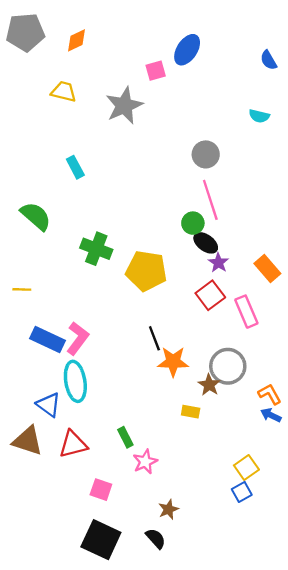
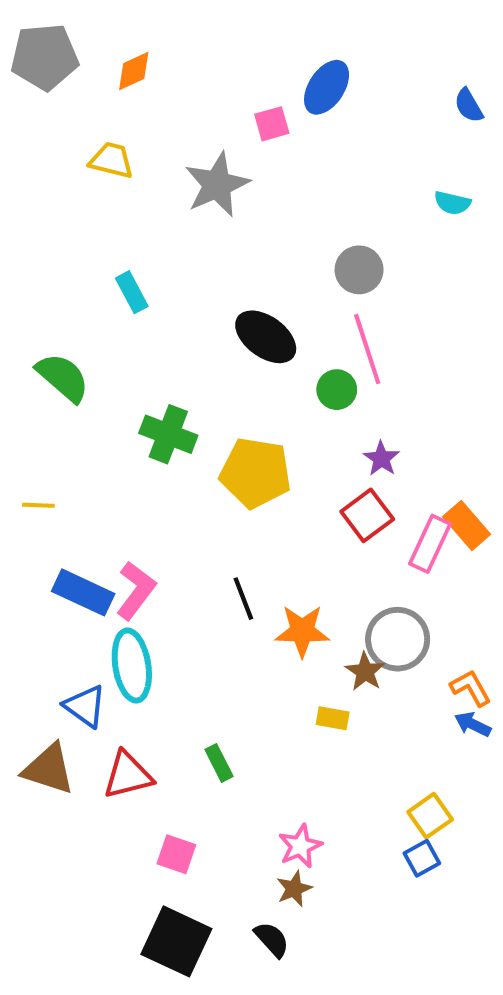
black ellipse: (206, 243) -> (266, 337), moved, size x1.4
orange rectangle: (267, 268) -> (467, 526), moved
pink rectangle: (246, 312) -> (430, 544), turned 48
black line: (154, 338) -> (243, 599), moved
pink star: (145, 462) -> (300, 846), moved

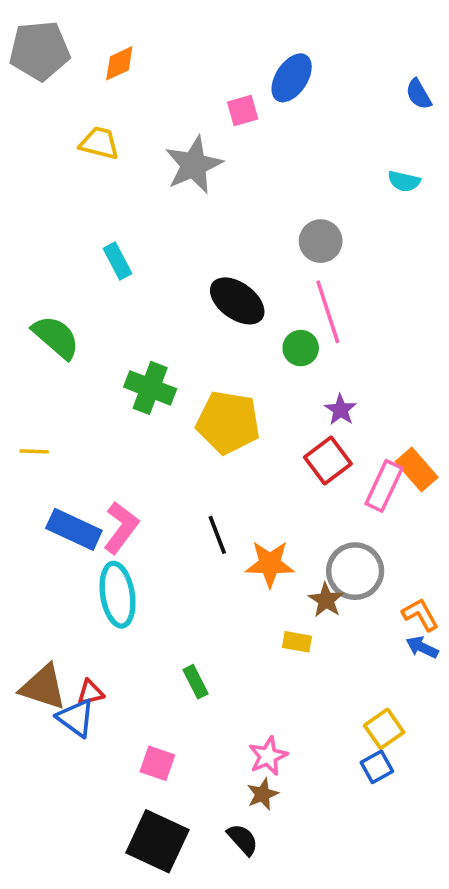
blue triangle: (85, 706) -> (76, 718), moved
red triangle: (128, 775) -> (90, 693), moved, size x0.6

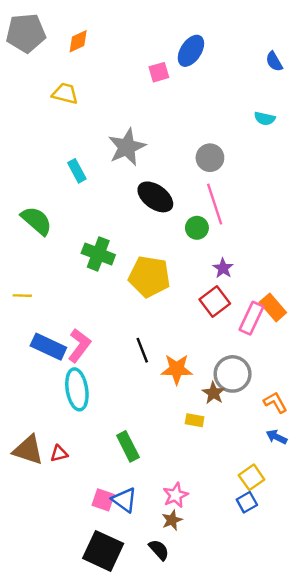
gray star: (194, 165) -> (127, 147), moved
blue arrow: (422, 647) -> (277, 437), moved
green rectangle: (195, 682) -> (128, 446), size x1.4
blue triangle: (76, 718) -> (124, 500), moved

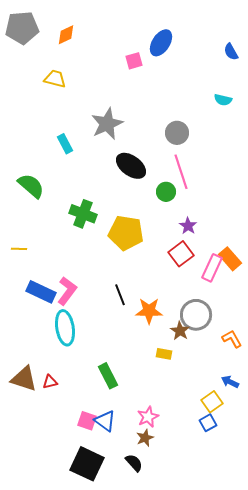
blue arrow: (277, 437) -> (230, 382), moved

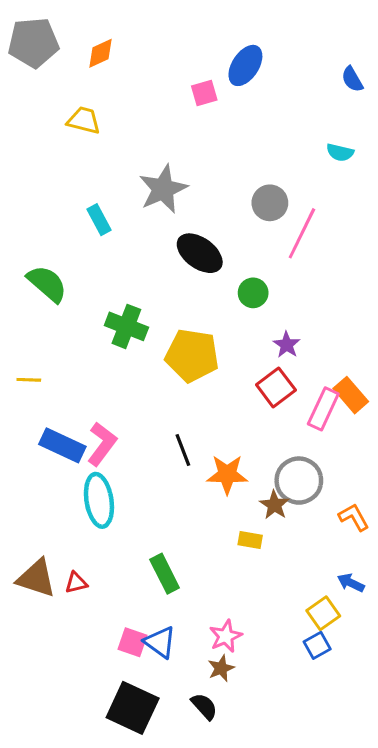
pink line: (181, 172) -> (302, 233), moved, turned 44

